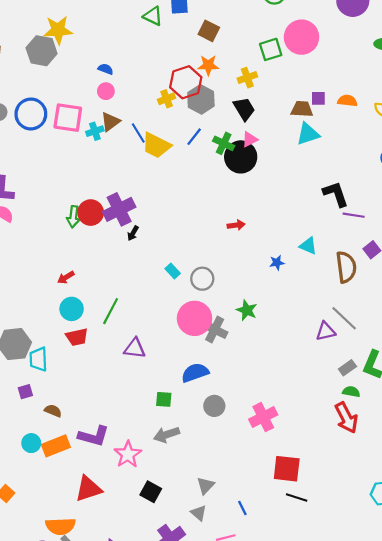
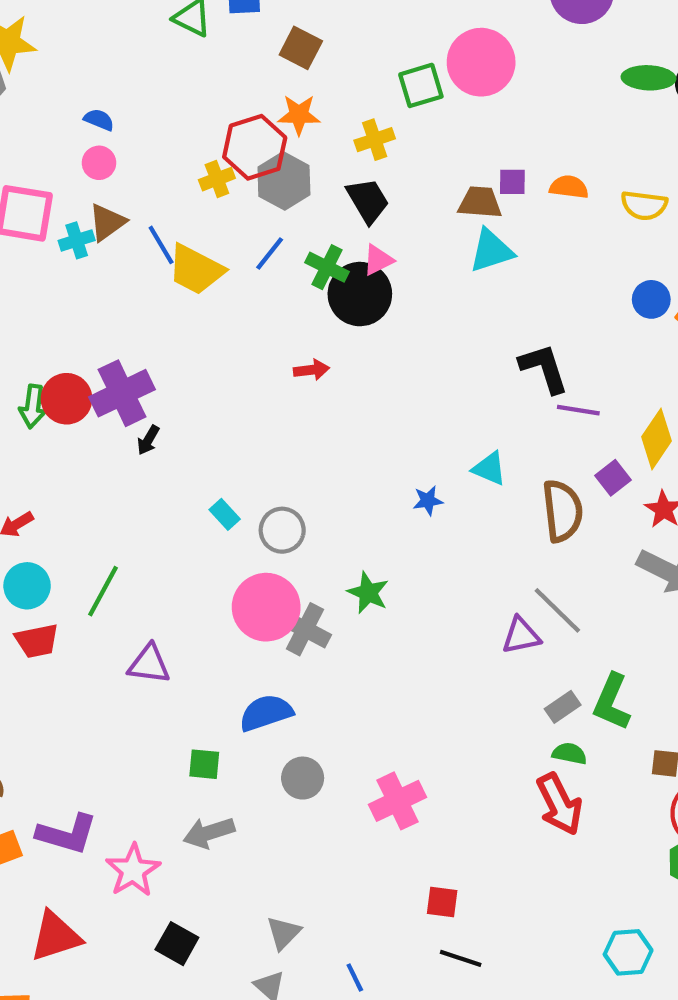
red arrow: (236, 225) -> (311, 370), moved
red square: (287, 469) -> (442, 902), size x0.6

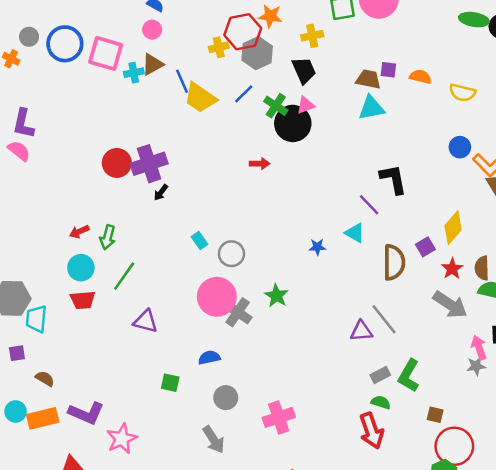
green arrow: (33, 406) -> (108, 237), moved
purple line: (578, 410) -> (369, 205), moved, turned 30
blue semicircle: (266, 713) -> (209, 357), size x0.7
gray arrow: (209, 833) -> (214, 440), moved, turned -112

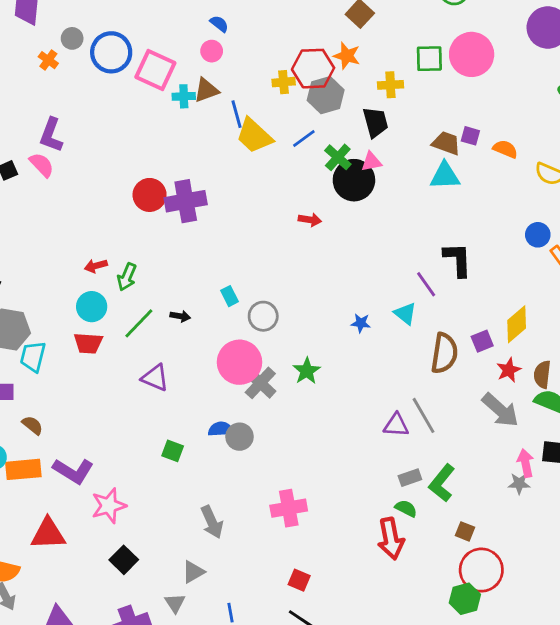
black arrow: (161, 192) -> (180, 316), moved, turned -126
gray circle: (226, 398) -> (240, 437), moved

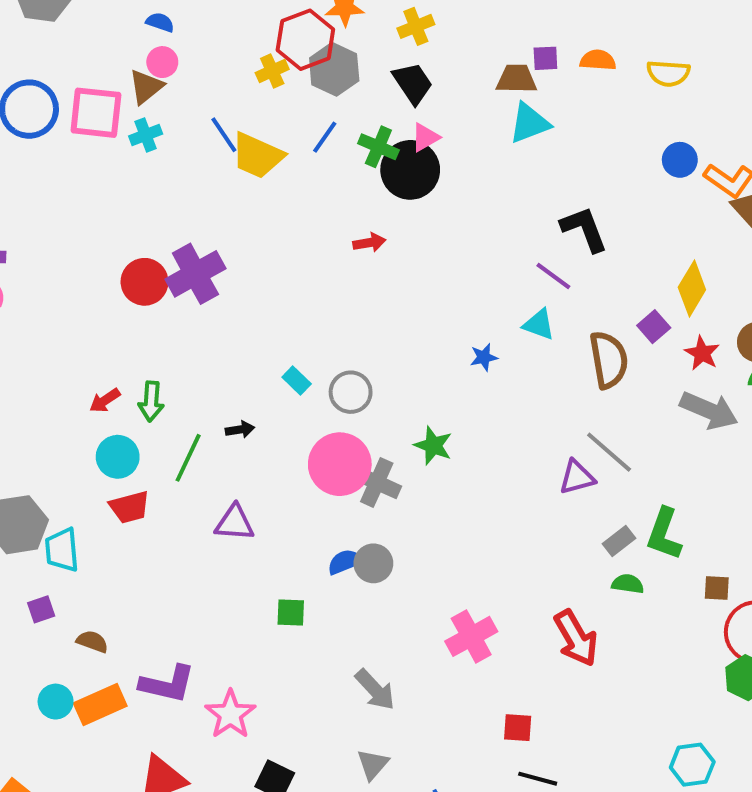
brown triangle: (206, 90) -> (146, 87), moved
red arrow: (391, 539) -> (576, 638), moved

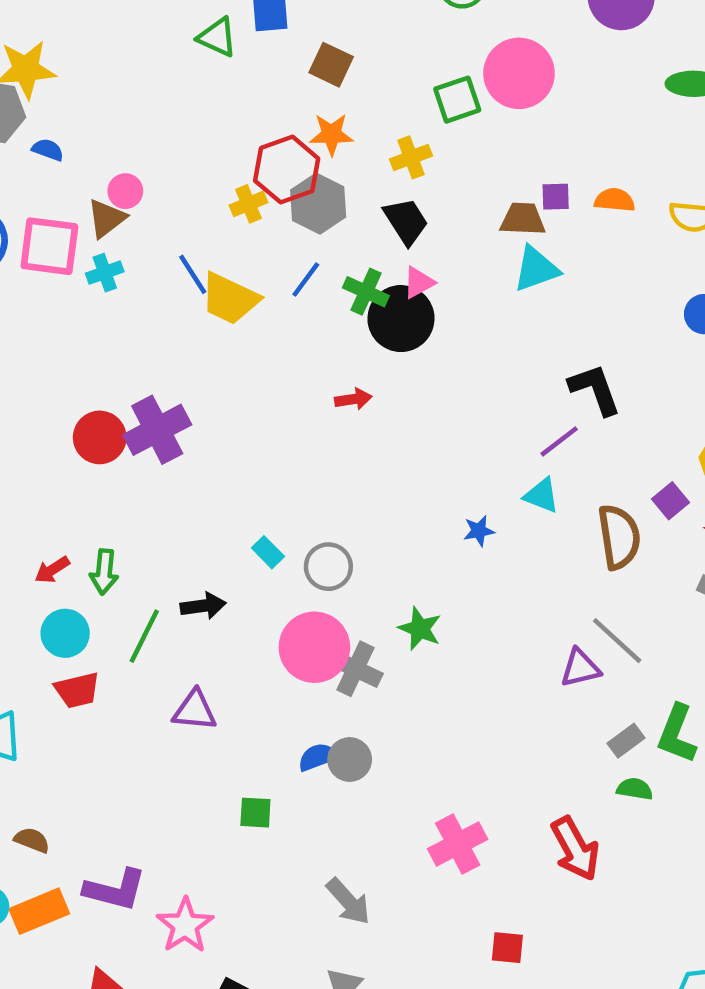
blue semicircle: (160, 22) -> (48, 150), moved
purple line: (553, 276) -> (559, 441), turned -75
black arrow: (240, 430) -> (203, 606), size x1.4

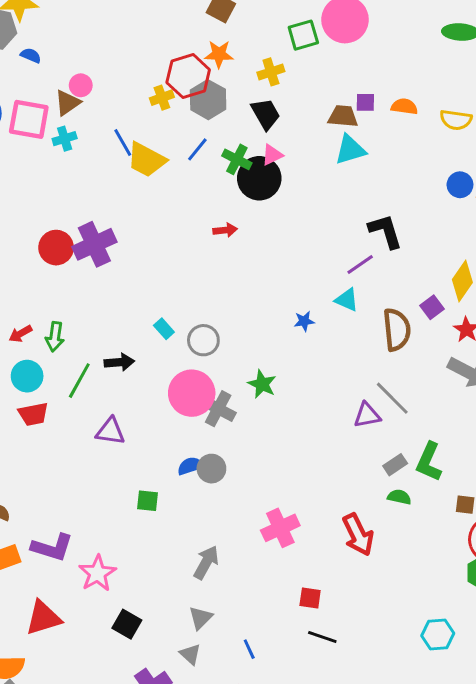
gray arrow: (348, 901) -> (206, 562), turned -112

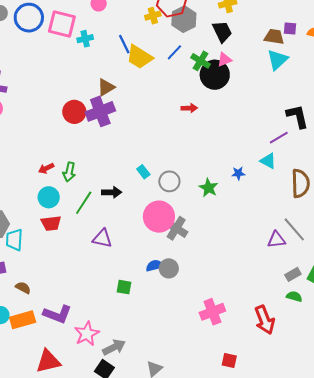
brown triangle: (67, 103) -> (106, 87), moved
cyan triangle: (350, 150) -> (278, 60), turned -30
green star: (262, 384) -> (209, 188), moved
gray arrow: (206, 562) -> (114, 347), moved, turned 30

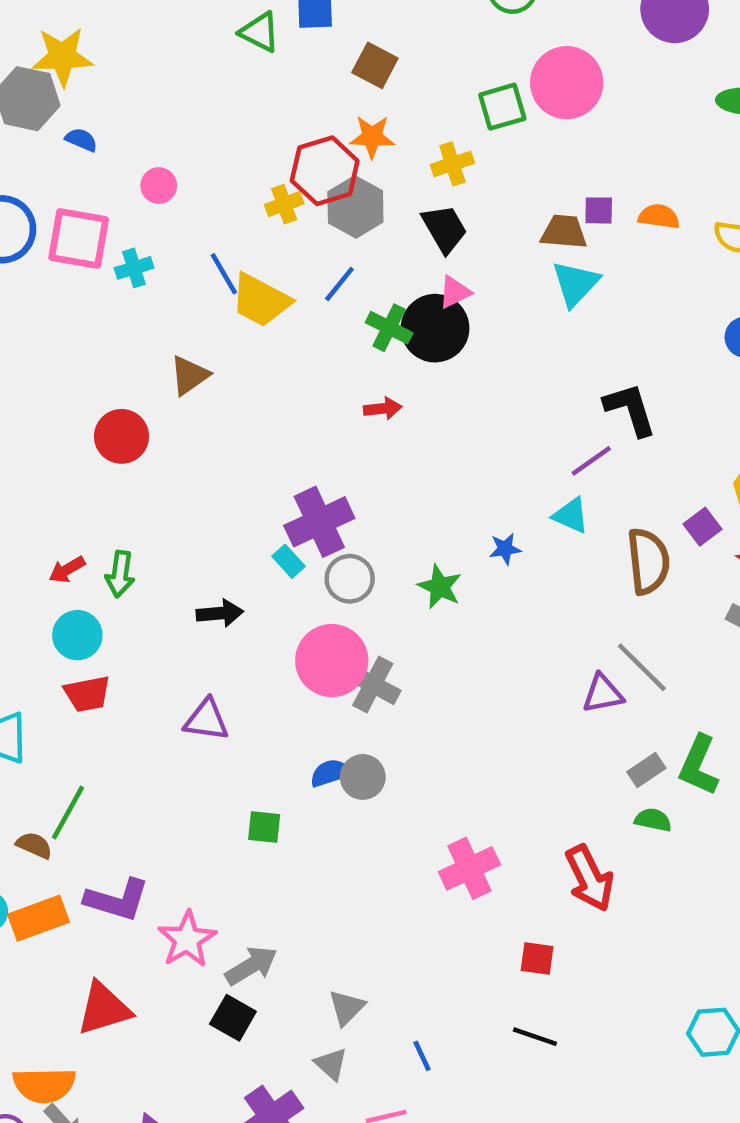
green cross: (201, 61) -> (389, 328), moved
purple cross: (100, 111) -> (319, 522), moved
green line: (84, 203) -> (68, 812), moved
red square: (229, 360) -> (537, 959), moved

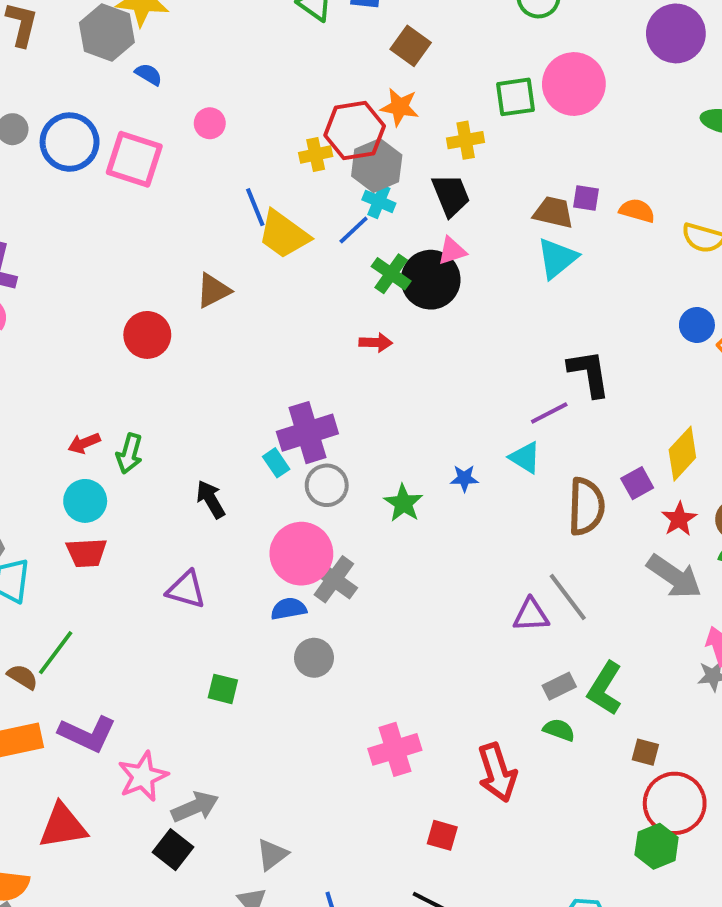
cyan cross: (134, 268) -> (379, 201), moved, turned 32
black arrow: (220, 613) -> (211, 499), turned -123
blue semicircle: (330, 773) -> (289, 609), moved

